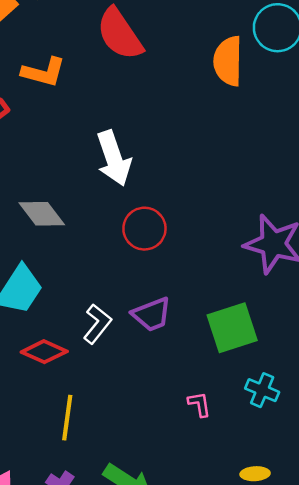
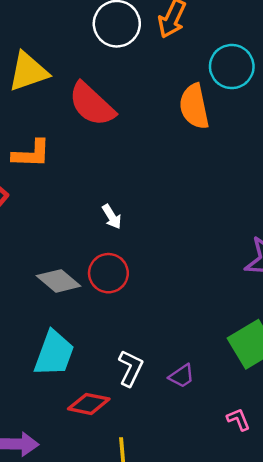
white arrow: (114, 158) -> (112, 217), size x0.5
red circle: (144, 229) -> (108, 273), moved
purple trapezoid: (152, 314) -> (182, 376), moved, size x0.7

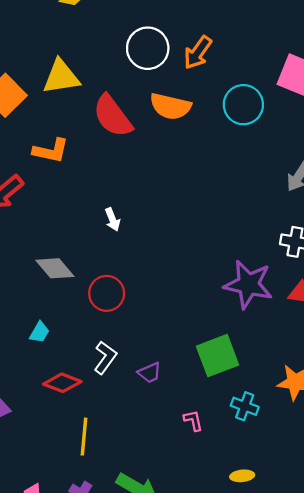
orange semicircle: (194, 106) -> (170, 106), moved, turned -75
red circle: (108, 273) -> (107, 293), moved
cyan trapezoid: (54, 353) -> (39, 332), size x0.5

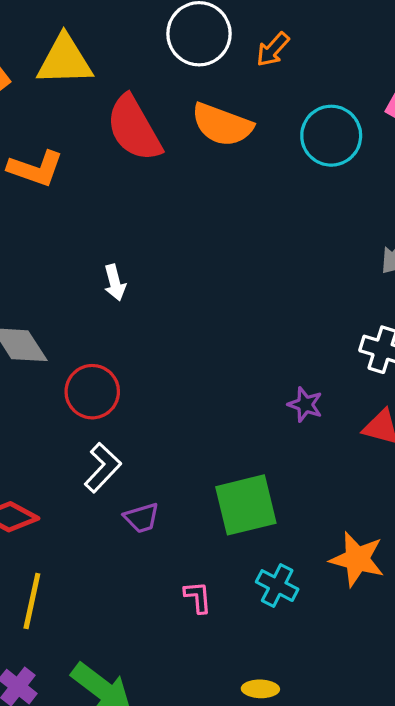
orange arrow: (198, 53) -> (273, 49), size x0.7
purple star: (248, 284) -> (305, 405), size x0.5
white L-shape: (105, 358) -> (103, 468), moved

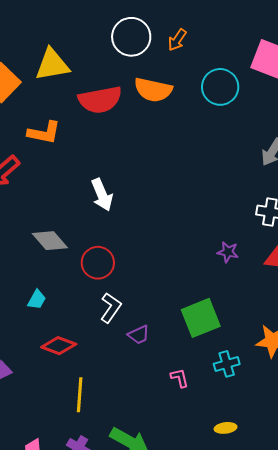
red semicircle: (134, 128) -> (100, 100), turned -63
white arrow: (115, 283) -> (102, 195), size x1.5
cyan cross: (277, 586) -> (227, 364), turned -35

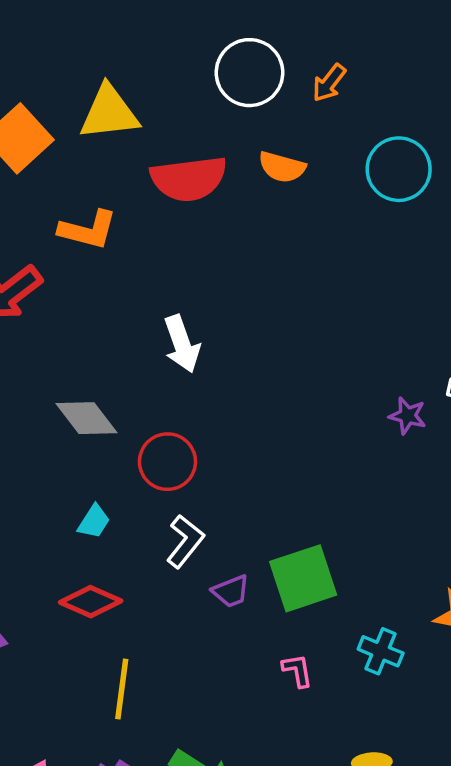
orange semicircle: (153, 90) -> (282, 167), size x0.7
purple star: (228, 252) -> (408, 416), moved
cyan trapezoid: (37, 300) -> (94, 522), moved
green square: (201, 318) -> (303, 578), moved
cyan cross: (227, 364) -> (381, 651), turned 35

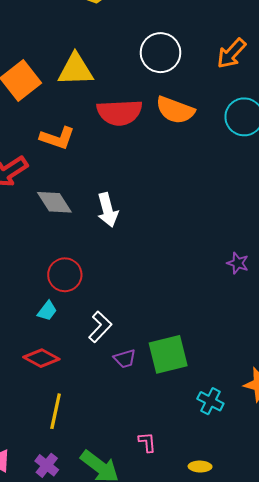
orange arrow: (329, 83) -> (231, 53), moved, size x1.4
orange semicircle: (282, 167) -> (175, 110), size x1.4
gray diamond: (86, 418) -> (54, 202), moved
red circle: (167, 462) -> (65, 275), moved
pink L-shape: (297, 670) -> (147, 442), moved

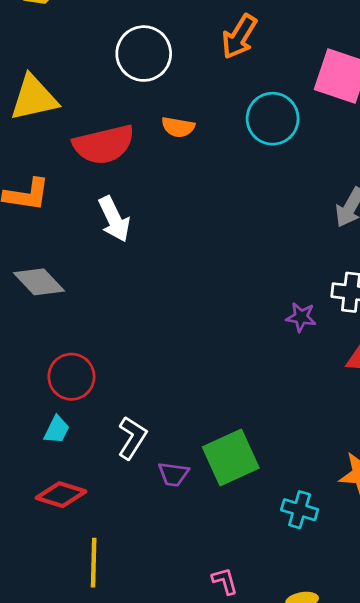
orange semicircle: (175, 110) -> (178, 127), size x0.6
white arrow: (108, 210) -> (114, 219), moved
purple trapezoid: (125, 359) -> (173, 474), turned 35

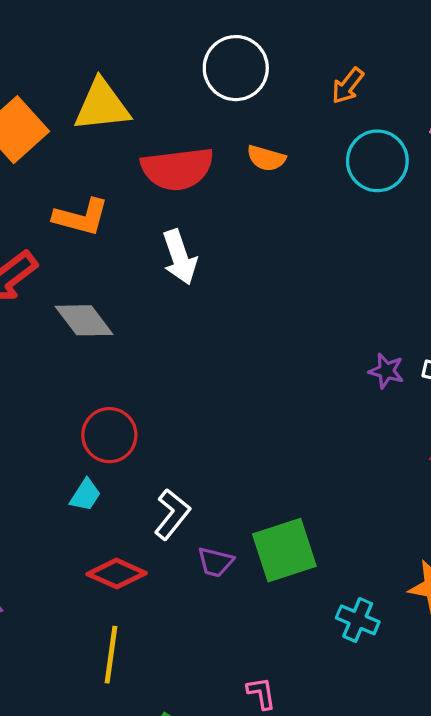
orange arrow: (239, 37) -> (348, 86), moved, size x0.7
purple star: (301, 317) -> (386, 371), moved
red diamond: (61, 495) -> (117, 574), moved

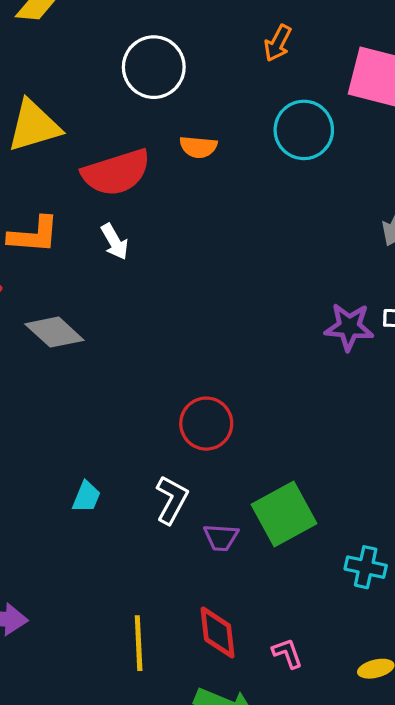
orange arrow: (348, 86) -> (278, 43), moved
white arrow: (180, 257) -> (115, 242), moved, size x0.7
purple star: (386, 371) -> (349, 327), size x1.4
red circle: (109, 435) -> (206, 424), moved
red diamond: (117, 574) -> (218, 632), moved, turned 70

